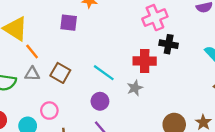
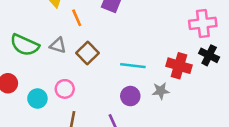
orange line: (32, 52) -> (77, 18), moved
cyan line: (104, 73) -> (133, 66), turned -45
purple circle: (100, 101) -> (130, 96), moved

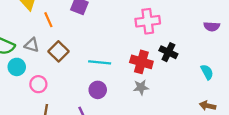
pink cross: (203, 23) -> (148, 21), moved
gray star: (161, 91) -> (141, 87), moved
cyan circle: (37, 98) -> (17, 67), moved

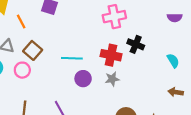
pink circle: (38, 84) -> (22, 70), moved
purple circle: (98, 90) -> (83, 79), moved

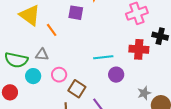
brown square: (33, 50) -> (77, 89), moved
gray star: (112, 79) -> (144, 93), moved

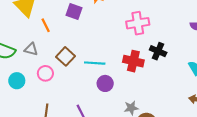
cyan circle: (33, 76) -> (17, 81), moved
brown square: (77, 89) -> (66, 56), moved

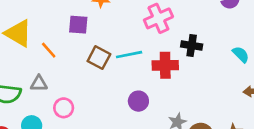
brown square: (66, 56) -> (99, 58), moved
cyan line: (95, 63) -> (129, 55), moved

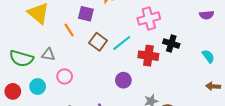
orange line: (49, 50) -> (69, 30), moved
cyan line: (129, 55) -> (122, 43), turned -36

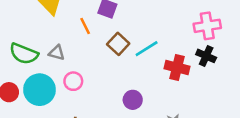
pink cross: (149, 18) -> (207, 26), moved
purple circle: (123, 80) -> (133, 100), moved
cyan circle: (38, 87) -> (39, 90), size x1.6

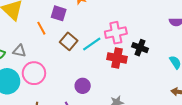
pink cross: (207, 26) -> (116, 33), moved
pink circle: (73, 81) -> (34, 73), size x1.5

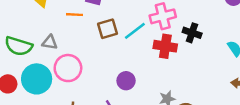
orange line: (41, 28) -> (75, 15), turned -56
brown square: (69, 41) -> (107, 29), turned 36

